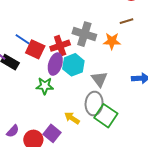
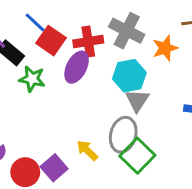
orange star: (112, 41) -> (165, 48), turned -30
cyan hexagon: (73, 65) -> (129, 76), moved
green star: (45, 86) -> (32, 79), moved

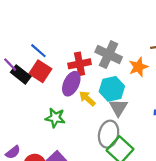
red square: (51, 41) -> (40, 71), moved
green star: (32, 79) -> (55, 118), moved
yellow arrow: (87, 150) -> (87, 98), moved

